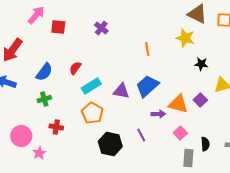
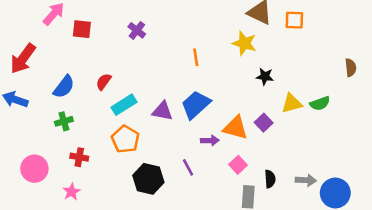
pink star: (39, 153) -> (72, 192), moved

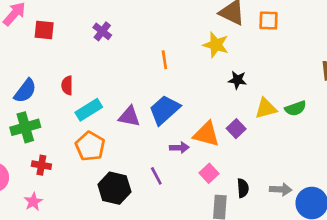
red semicircle: (104, 82) -> (67, 85), turned -36
green cross: (64, 121) -> (25, 127), size x1.5

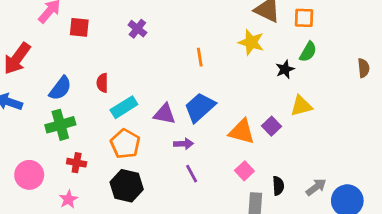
black star: (237, 80) -> (285, 69), moved, turned -30
green semicircle: (296, 108) -> (308, 52), moved, turned -40
purple arrow: (179, 148) -> (183, 144), moved
black hexagon: (114, 188) -> (127, 186), moved
gray arrow: (281, 189) -> (316, 187), turned -40

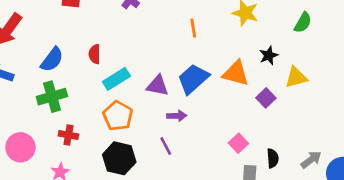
black star: (285, 69) -> (269, 55), moved
orange triangle: (242, 132) -> (236, 73), moved
purple line: (192, 174) -> (166, 146), moved

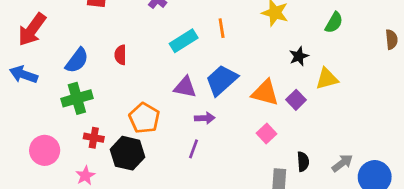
orange triangle: (236, 73) -> (265, 93), moved
cyan rectangle: (116, 79) -> (184, 41), moved
pink square: (238, 143) -> (267, 134), moved
purple line: (166, 146) -> (193, 149), turned 48
black hexagon: (119, 158) -> (127, 153), moved

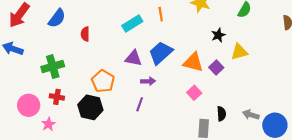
blue semicircle: (77, 60) -> (57, 18), moved
red cross: (94, 138) -> (57, 97), moved
gray arrow: (342, 163) -> (251, 115), turned -126
pink star: (85, 176) -> (49, 124), moved

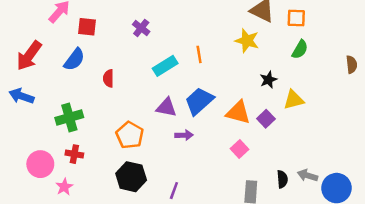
purple line: (140, 104) -> (174, 191), moved
black hexagon: (90, 107) -> (131, 177), moved
black semicircle: (221, 114) -> (282, 179), moved

